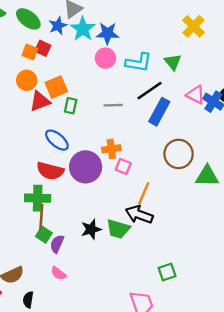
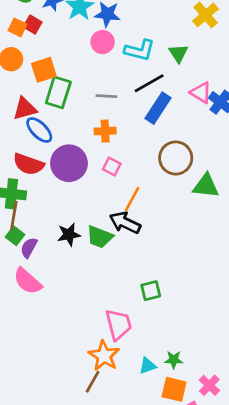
red triangle: (40, 101) -> (25, 109), moved
green rectangle: (71, 106) -> (58, 92), size x1.6
orange cross: (111, 149) -> (105, 131), moved
pink semicircle: (59, 273) -> (28, 281), size x1.6

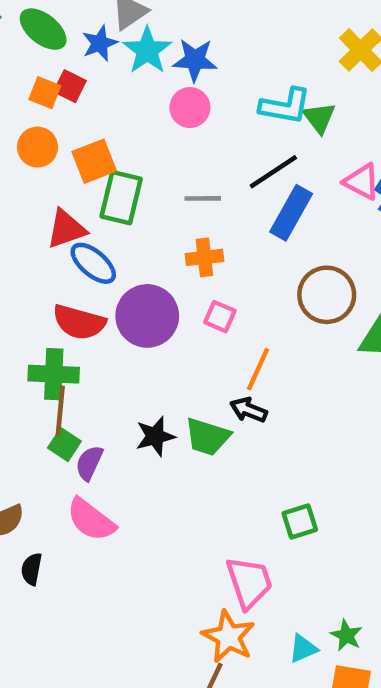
cyan L-shape: (140, 50) -> (285, 106), moved
black arrow: (125, 223) -> (249, 410), size x0.7
green star: (174, 360) -> (346, 635), turned 30

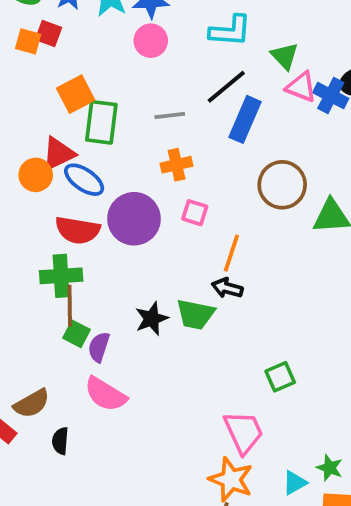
green triangle: (319, 118) -> (285, 56), moved
orange circle: (38, 147) -> (36, 175), moved

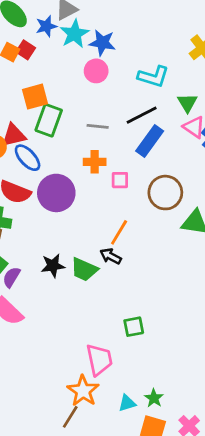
pink square: (195, 213) -> (120, 180), moved, turned -30

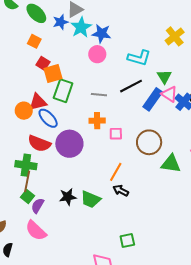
red square: (26, 50) -> (43, 63), moved
blue rectangle: (150, 141) -> (153, 99), moved
black arrow: (111, 256) -> (121, 191), moved

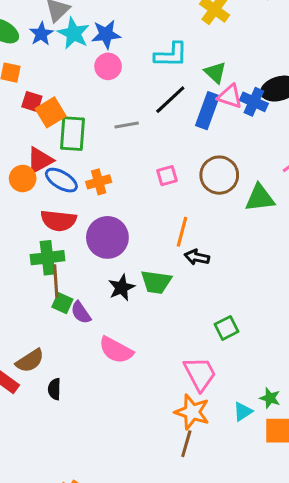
orange cross: (97, 121) -> (99, 182), moved
purple circle: (69, 144) -> (107, 237), moved
purple semicircle: (38, 206) -> (81, 313), turned -49
pink semicircle: (36, 231) -> (116, 350), moved

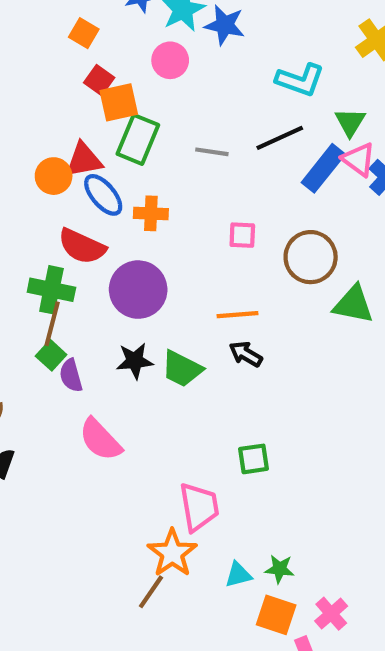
pink circle: (108, 66) -> (170, 60), moved
orange line: (182, 232) -> (238, 315), turned 52
green star: (270, 398) -> (279, 569), turned -30

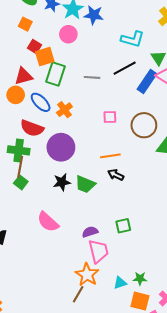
red triangle: (84, 160) -> (24, 76), moved
orange cross: (151, 213) -> (64, 110), turned -35
purple semicircle: (71, 376) -> (90, 232), moved, turned 91

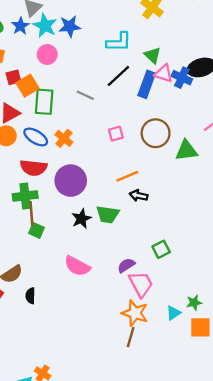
red square: (34, 46) -> (13, 77), turned -32
gray line: (92, 77) -> (85, 95), turned 35

